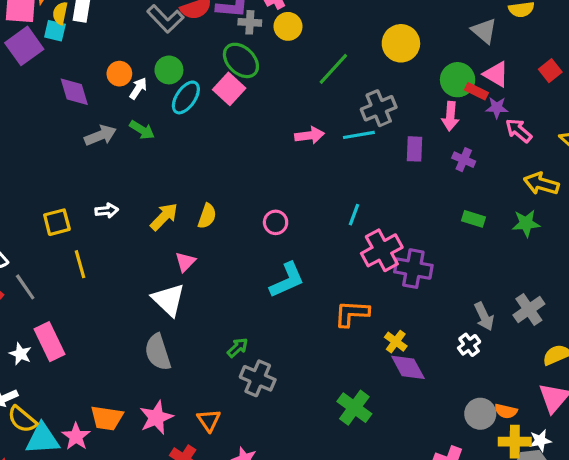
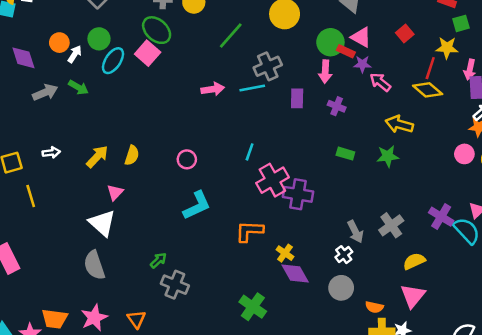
gray circle: (480, 414) -> (341, 288), moved

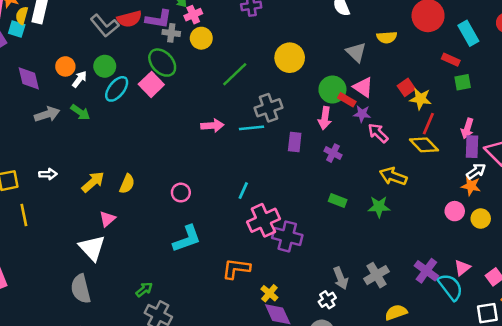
yellow star: (447, 48) -> (420, 99), moved

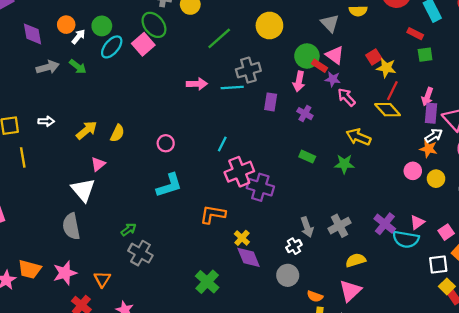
cyan semicircle: (450, 287) -> (406, 239), turned 135

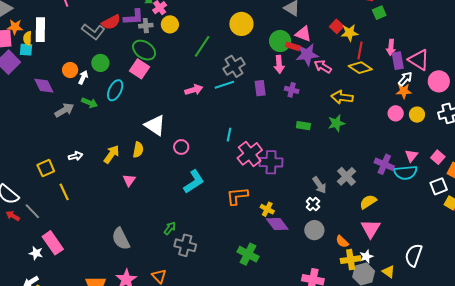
cyan ellipse: (112, 47) -> (115, 90), moved
purple star: (333, 79) -> (307, 55), size x1.6
white triangle: (83, 190) -> (155, 125), moved
orange semicircle: (315, 296) -> (342, 242), turned 40

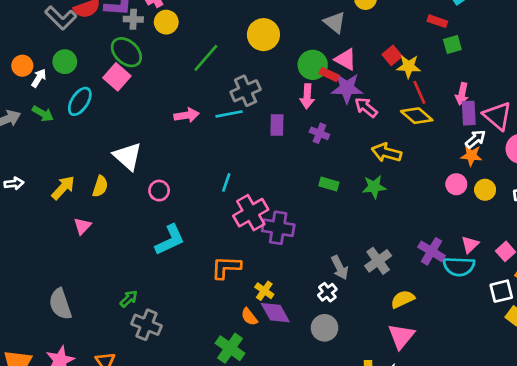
red line: (360, 51) -> (419, 92), turned -42
orange semicircle: (342, 242) -> (249, 317), moved

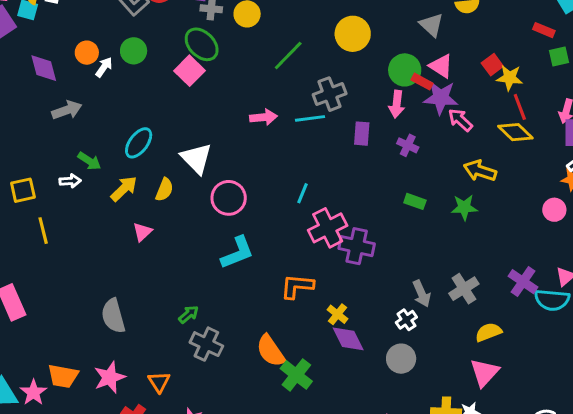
cyan ellipse: (80, 101) -> (139, 143), moved
green arrow: (43, 114) -> (89, 161), moved
pink circle: (159, 191) -> (229, 198), size x1.5
orange semicircle: (249, 317) -> (271, 351), moved, size x1.6

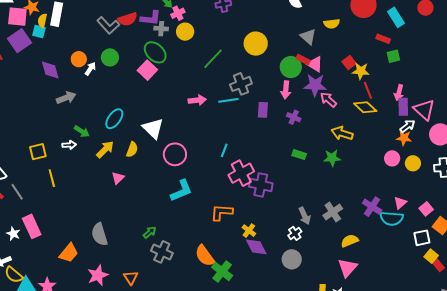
red rectangle: (422, 82) -> (303, 60), moved
orange trapezoid: (63, 376) -> (69, 253), moved, turned -60

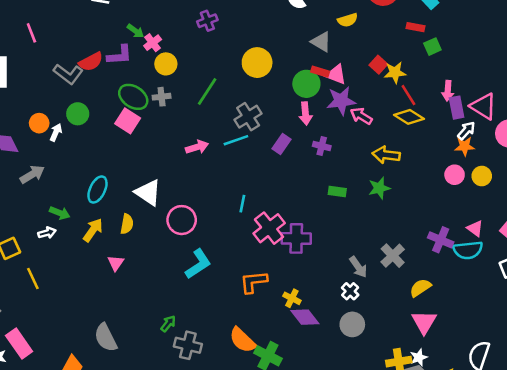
gray cross: (161, 29) -> (162, 97), moved
purple rectangle: (263, 110) -> (282, 144), turned 42
pink triangle: (400, 203) -> (475, 228), turned -32

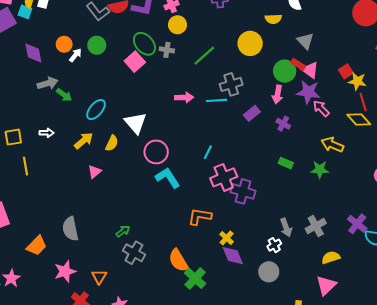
yellow semicircle: (348, 20) -> (273, 19), moved
green arrow: (60, 213) -> (64, 95), moved
cyan L-shape: (198, 264) -> (168, 178), moved, turned -105

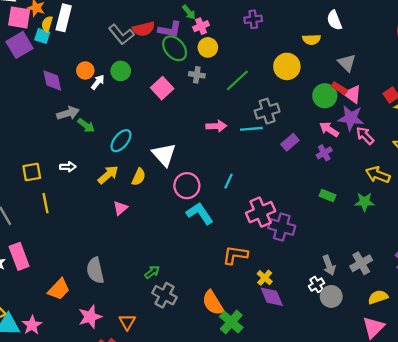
green ellipse: (144, 44) -> (175, 48), moved
pink arrow: (277, 94) -> (329, 129), moved, turned 114
purple cross: (283, 124) -> (324, 153), turned 32
cyan line: (208, 152) -> (229, 181), moved
gray circle: (269, 272) -> (331, 296), moved

